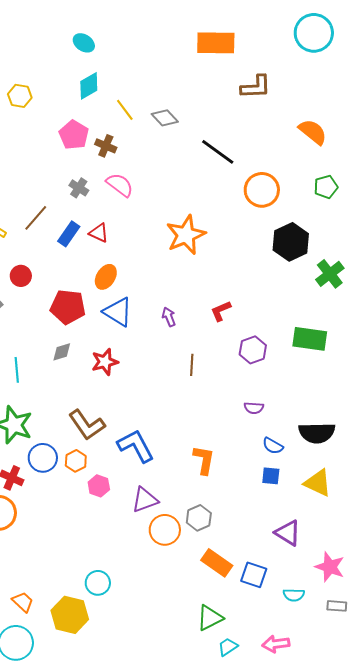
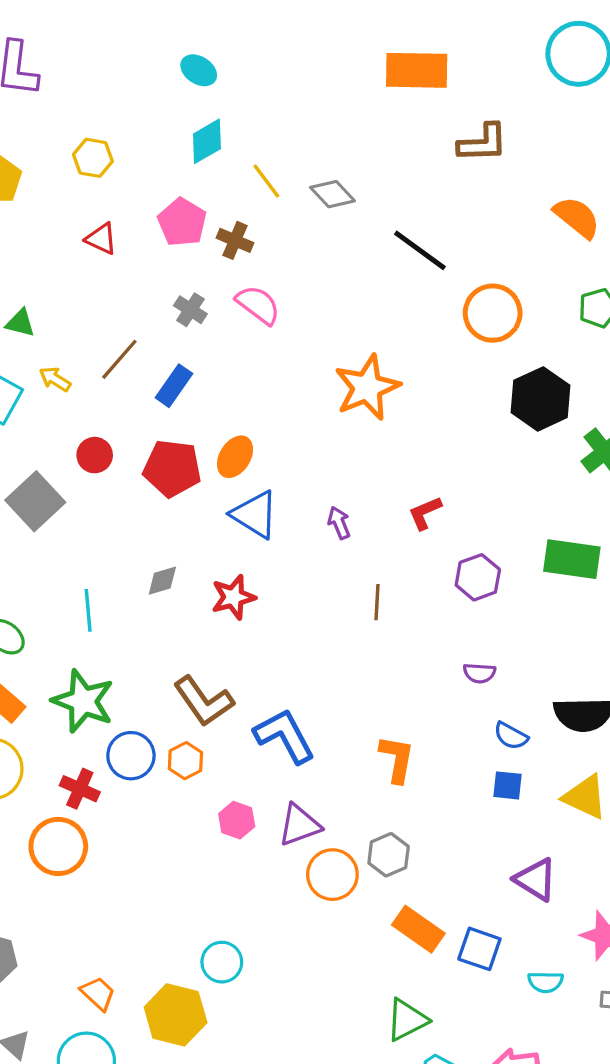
red triangle: (99, 233) -> (101, 239), moved
red pentagon: (68, 307) -> (172, 468), moved
pink hexagon: (99, 486) -> (237, 820), moved

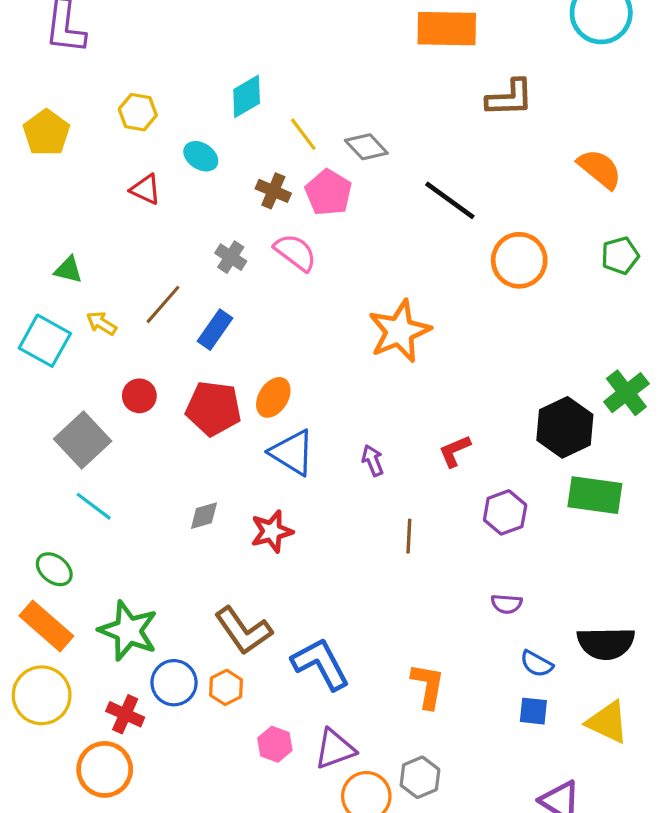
cyan ellipse: (199, 70) -> (201, 156), moved
pink pentagon: (182, 222) -> (328, 192), moved
black hexagon: (541, 399) -> (565, 427), moved
cyan line: (88, 610) -> (94, 506), moved, turned -48

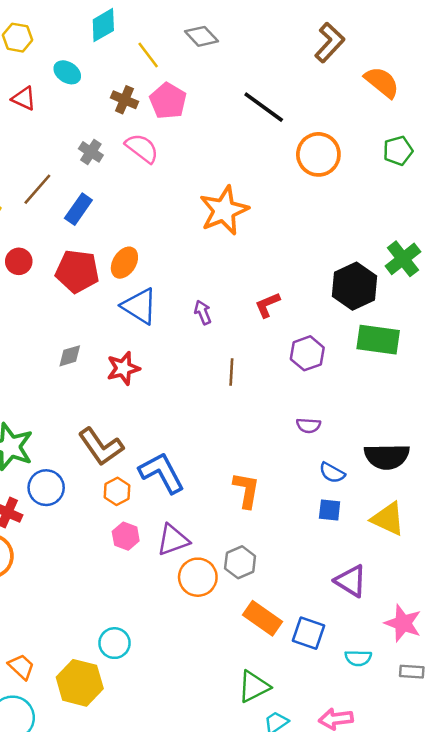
brown L-shape: (510, 98) -> (330, 43), moved, turned -45
gray diamond: (366, 147) -> (202, 36), moved
orange hexagon: (226, 687) -> (117, 491), moved

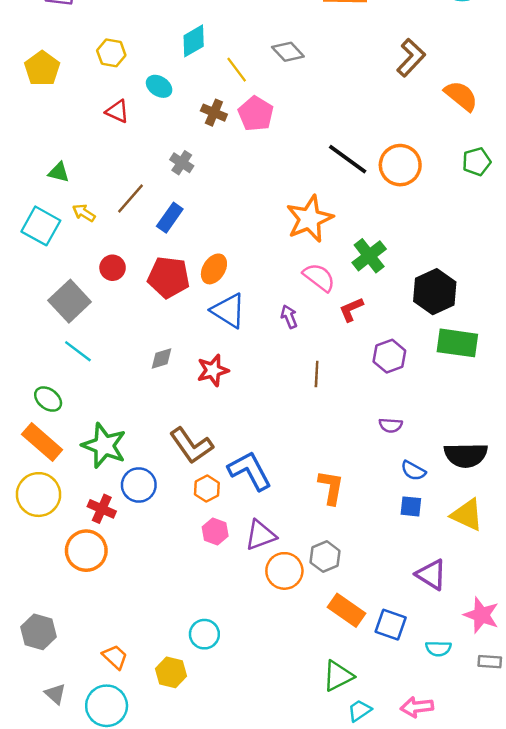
black line: (264, 107) -> (348, 159), moved
pink semicircle: (142, 148) -> (319, 277), moved
green cross: (403, 259) -> (369, 256), moved
yellow hexagon: (80, 683) -> (171, 672), size x0.7

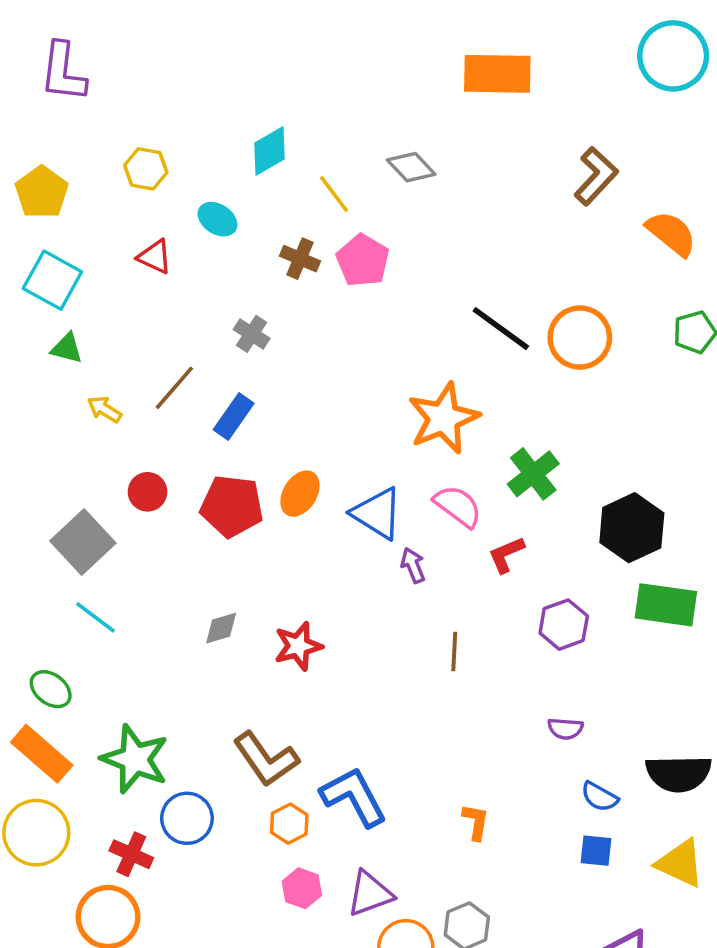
cyan square: (41, 226) -> (52, 280), moved
blue triangle: (228, 311) -> (377, 513), moved
orange L-shape: (331, 487) -> (476, 822), size x0.7

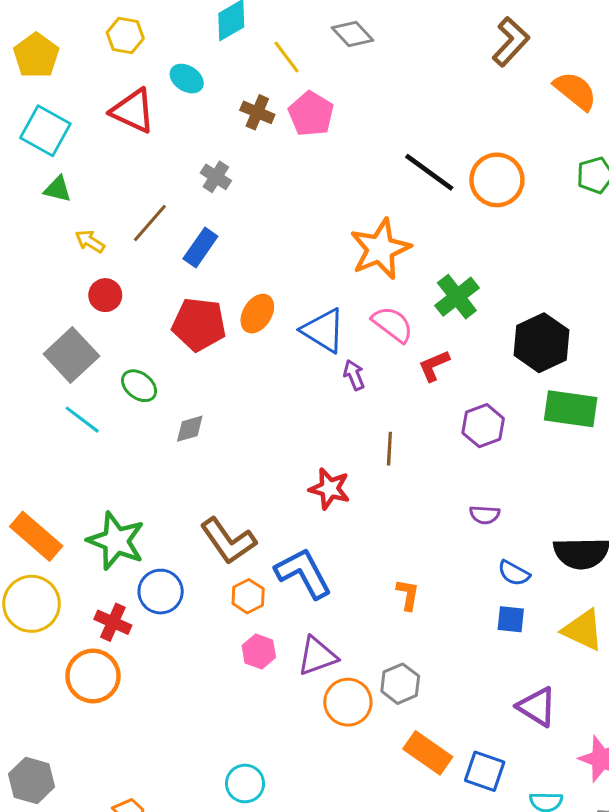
red triangle: (155, 257) -> (133, 111), size x1.5
red circle: (148, 492) -> (105, 295), moved
red star: (298, 646) -> (330, 489), moved, turned 30
green ellipse: (51, 689) -> (139, 386), moved

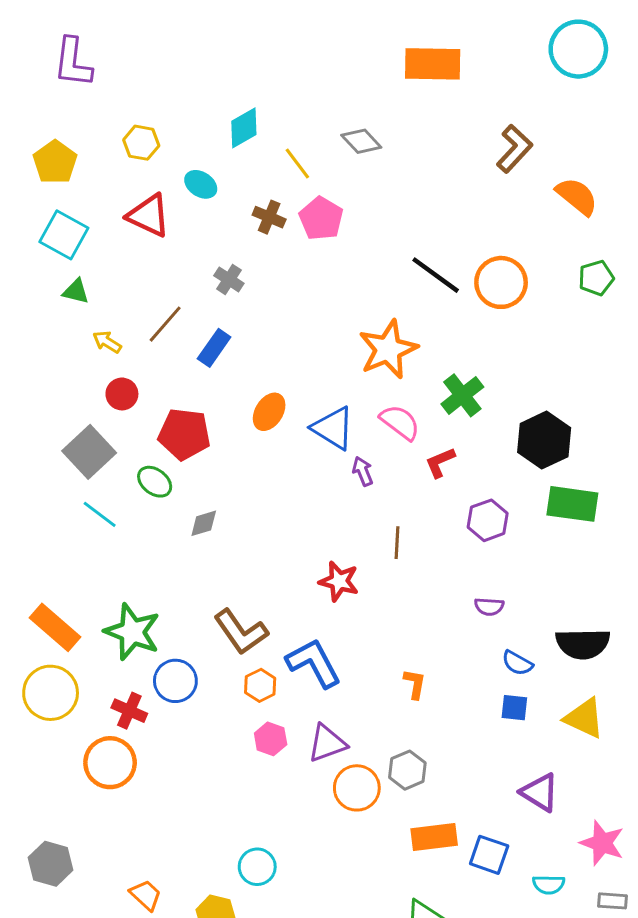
red pentagon: (199, 324) -> (184, 434), moved
orange rectangle: (428, 753) -> (434, 837), turned -42

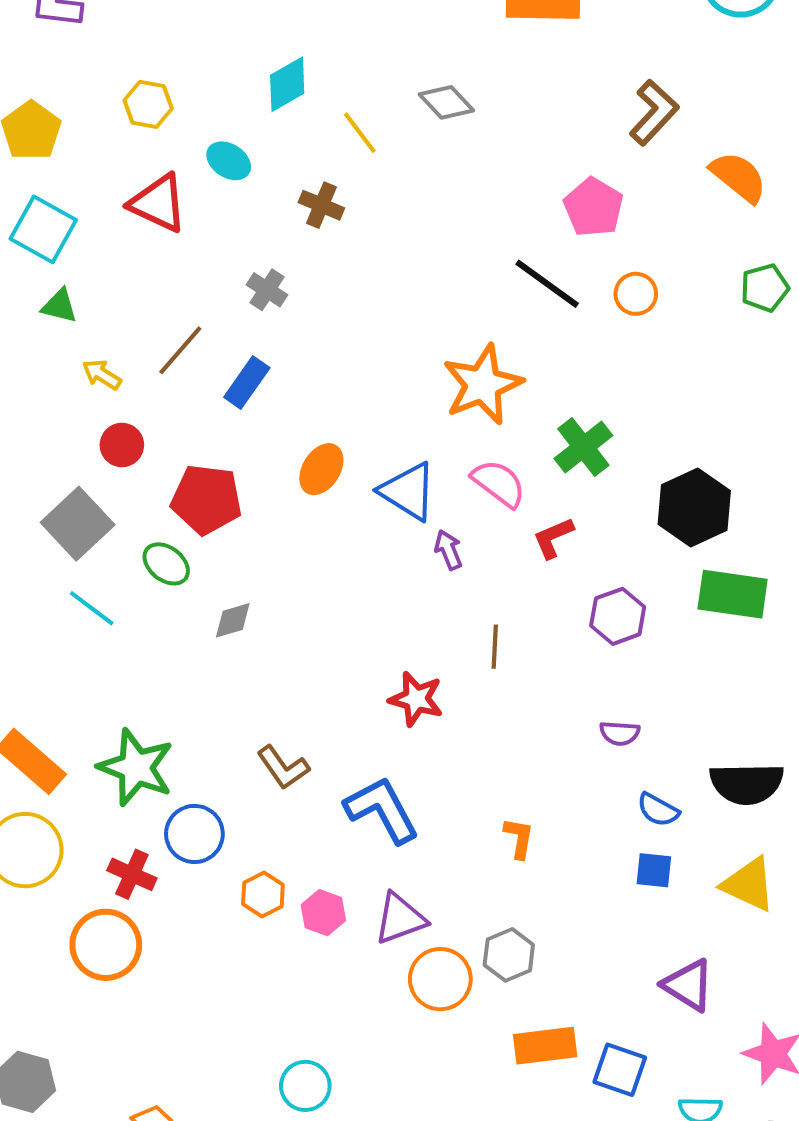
pink pentagon: (321, 219) -> (593, 207), moved
orange circle: (501, 282) -> (636, 294), size x0.6
brown L-shape: (241, 632) -> (283, 767), size x0.7
orange hexagon: (260, 685) -> (263, 894), moved

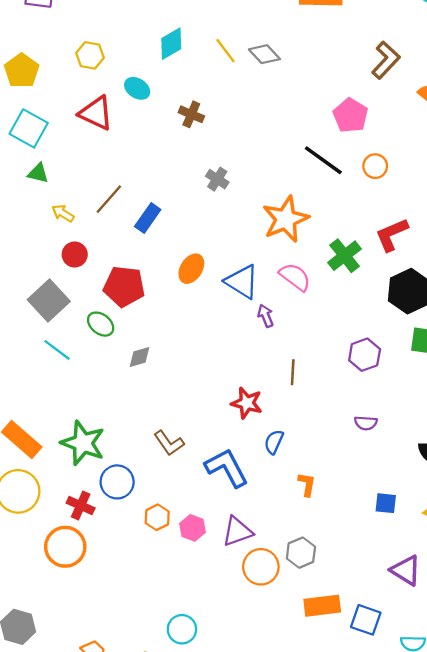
yellow line: (360, 133) -> (226, 51), moved
gray cross: (267, 290) -> (217, 179), moved
red L-shape: (553, 538) -> (392, 234), moved, size x1.4
blue semicircle: (658, 810) -> (274, 442), moved, turned 85

